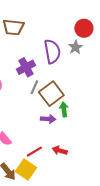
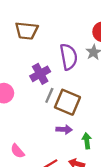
brown square: (51, 94) -> (67, 102), turned -30
green arrow: (64, 109) -> (87, 141), moved

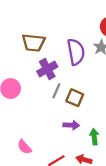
brown trapezoid: (27, 31) -> (33, 43), moved
brown square: (67, 102) -> (75, 98), size x0.7

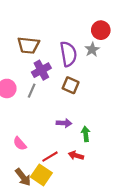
gray line: (56, 91) -> (32, 91), moved
brown square: (75, 98) -> (71, 85), moved

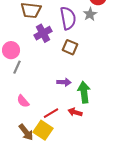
gray line: (32, 91) -> (17, 67), moved
green arrow: (86, 134) -> (84, 92), size x1.5

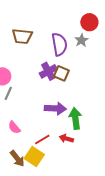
purple cross: (43, 33) -> (48, 71), moved
purple arrow: (64, 82) -> (55, 108), size x1.5

